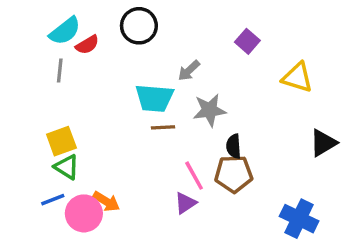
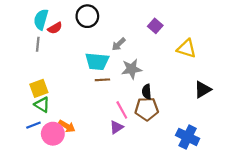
cyan semicircle: (65, 31) -> (41, 19), turned 144

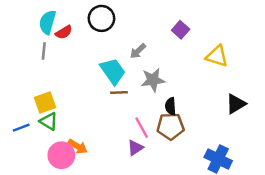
cyan trapezoid: (97, 61) -> (113, 71), turned -130
blue line: (33, 125) -> (21, 128), moved

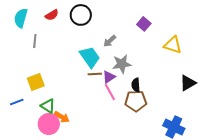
cyan semicircle: (48, 22) -> (21, 18), moved
red semicircle: (64, 32) -> (52, 15), moved
green triangle: (49, 121) -> (48, 106), moved
pink line: (142, 128) -> (110, 92), moved
purple triangle: (135, 148) -> (109, 77), moved

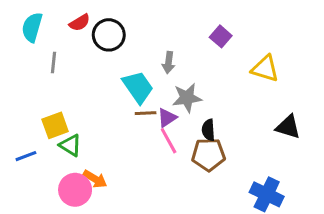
black circle: (81, 15) -> (109, 35), moved
gray arrow: (110, 41) -> (169, 63), turned -40
black triangle: (188, 83) -> (288, 127), turned 48
green triangle: (48, 106) -> (70, 145), moved

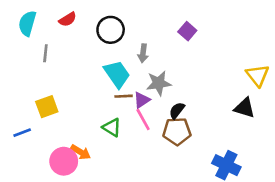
black circle: (109, 35) -> (111, 30), moved
yellow triangle: (265, 69) -> (258, 75), moved, turned 35
black semicircle: (208, 130) -> (177, 110), turned 42
green triangle: (70, 145) -> (112, 127), moved

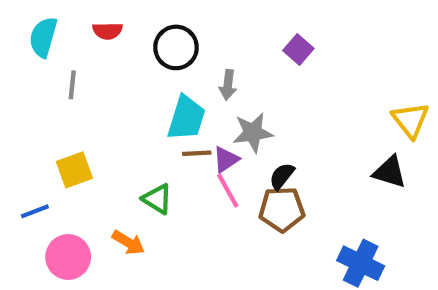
red semicircle: (68, 19) -> (108, 31), turned 30
cyan trapezoid: (117, 74) -> (186, 118), turned 52
green triangle: (112, 127) -> (157, 199), moved
pink circle: (64, 161) -> (68, 257), moved

